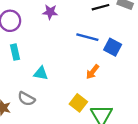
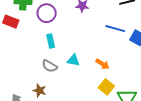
orange arrow: (93, 72) -> (103, 64), moved, turned -96
gray semicircle: (26, 99) -> (50, 66), moved

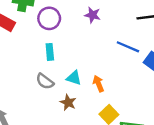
orange arrow: (103, 64) -> (98, 84), moved, turned -152
brown star: (39, 90) -> (68, 102), moved

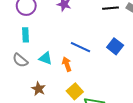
blue line: (128, 47) -> (80, 47), moved
brown star: (68, 102) -> (39, 89), moved

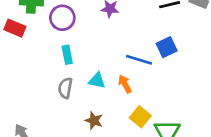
blue square: (115, 46) -> (167, 47), moved, turned 35
gray semicircle: (20, 60) -> (65, 88), turned 70

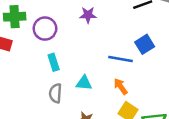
orange arrow: (125, 84) -> (121, 86), moved

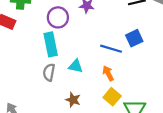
purple circle: (45, 29) -> (58, 17), moved
cyan rectangle: (54, 62) -> (51, 44), size x1.5

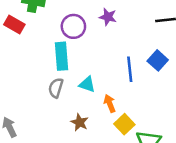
blue square: (134, 38) -> (158, 60), turned -30
blue line: (111, 49) -> (130, 69), turned 60
orange arrow: (108, 73) -> (110, 103), moved

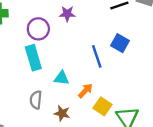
gray semicircle: (56, 88) -> (36, 100), moved
orange arrow: (110, 103) -> (85, 91), turned 77

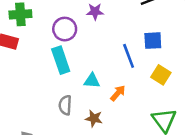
blue square: (120, 43) -> (153, 41), turned -30
yellow square: (103, 106) -> (161, 75), moved

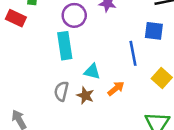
blue square: (153, 41) -> (154, 31), moved
brown star: (94, 118) -> (85, 95), moved

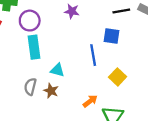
purple circle: (74, 15) -> (30, 21), moved
orange arrow: (116, 88) -> (90, 101), moved

